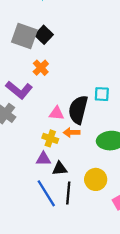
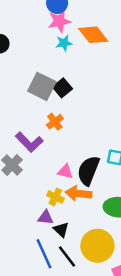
orange arrow: (72, 132) -> (78, 193), size x1.5
black triangle: (60, 169) -> (61, 230), turned 42
yellow circle: (96, 179) -> (97, 246), size x1.4
black line: (68, 193) -> (67, 256), turned -50

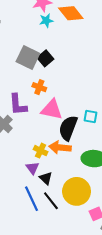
orange cross: (55, 122) -> (39, 87), turned -32
purple L-shape: (29, 142) -> (18, 105), turned 40
pink triangle: (65, 172) -> (52, 110), moved, size x1.6
purple triangle: (46, 217) -> (32, 168), turned 48

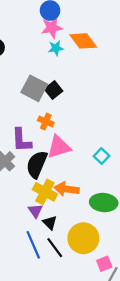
pink triangle: (52, 110) -> (59, 147), turned -30
cyan square: (91, 117) -> (102, 156), turned 32
black semicircle: (68, 128) -> (37, 164), moved
yellow cross: (41, 151) -> (45, 192), size x1.5

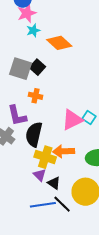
orange diamond: (83, 41) -> (59, 43), moved
pink triangle: (59, 147) -> (72, 120), moved
blue line: (33, 245) -> (43, 205), turned -65

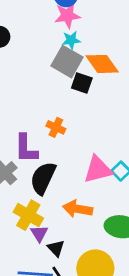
black square: (37, 67) -> (82, 83), moved, turned -35
gray square: (21, 69) -> (67, 62), moved
yellow cross: (45, 157) -> (28, 215), moved

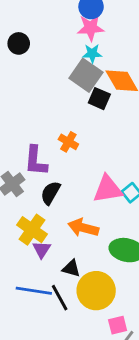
black semicircle: (43, 178) -> (51, 193), size x0.7
black triangle: (56, 248) -> (71, 268), moved, turned -36

